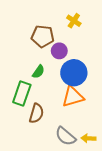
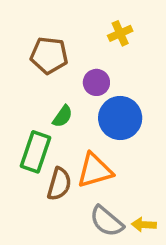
yellow cross: (74, 21) -> (120, 33), turned 32
brown pentagon: (43, 36) -> (49, 55), moved
orange triangle: (73, 97) -> (95, 170), moved

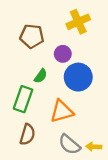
yellow cross: (120, 33) -> (78, 22), size x1.5
brown semicircle: (59, 184) -> (27, 135), moved

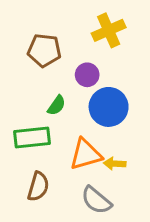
green rectangle: (23, 99) -> (32, 138), turned 65
yellow arrow: (94, 147) -> (115, 164), moved

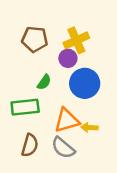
yellow cross: (109, 30) -> (76, 40), moved
gray semicircle: (96, 200) -> (63, 148), moved

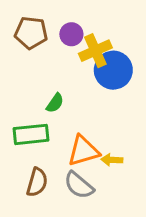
brown pentagon: (35, 39) -> (31, 33), moved
purple circle: (68, 58) -> (71, 34), moved
blue circle: (85, 83) -> (113, 70), moved

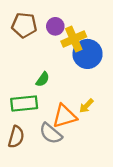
yellow arrow: (112, 160) -> (86, 106), moved, turned -49
brown semicircle: (37, 182) -> (16, 137), moved
gray semicircle: (79, 185) -> (51, 133), moved

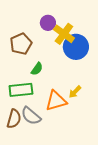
brown pentagon: (24, 25) -> (21, 44), moved, turned -30
yellow cross: (74, 39) -> (64, 34), turned -30
gray semicircle: (51, 133) -> (31, 116), moved

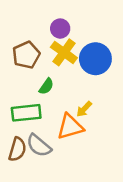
yellow cross: (64, 34) -> (64, 52), moved
yellow arrow: (75, 92) -> (84, 109), moved

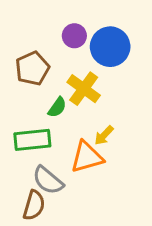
yellow cross: (64, 52) -> (84, 89), moved
blue circle: (95, 59) -> (110, 47), moved
brown semicircle: (17, 149) -> (34, 205), moved

